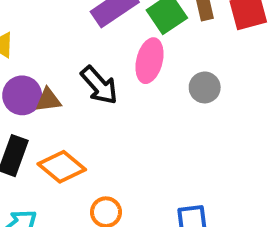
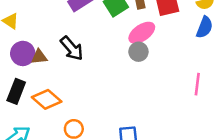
pink ellipse: (149, 61) -> (142, 33), moved, turned 40

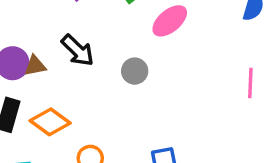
gray circle: (138, 52) -> (135, 71), moved

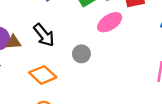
orange diamond: (50, 122) -> (43, 75), moved

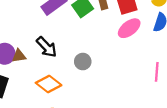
pink ellipse: (110, 22) -> (129, 28), moved

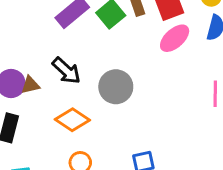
gray circle: (83, 62) -> (116, 87), size x1.5

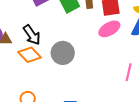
orange diamond: (72, 120) -> (30, 55), moved

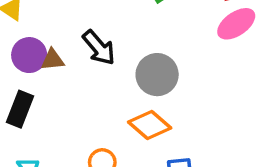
orange diamond: (30, 55) -> (150, 125), moved

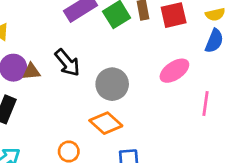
pink ellipse: (236, 24) -> (174, 71), moved

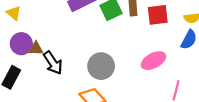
black arrow: (67, 63) -> (53, 63), moved

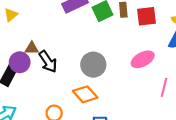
yellow triangle: (14, 13) -> (11, 15), turned 40
purple circle: (21, 44) -> (20, 62), moved

